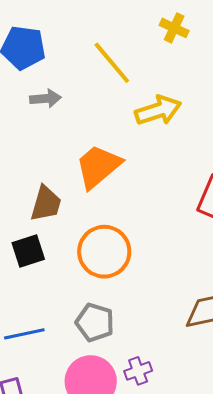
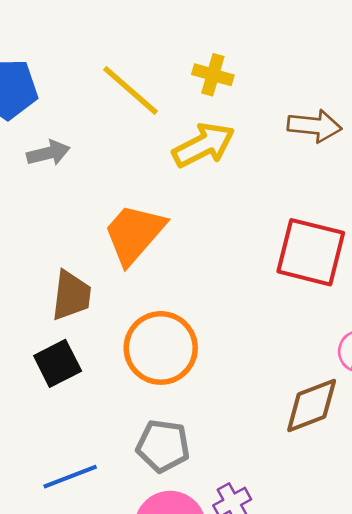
yellow cross: (174, 28) -> (213, 75), moved

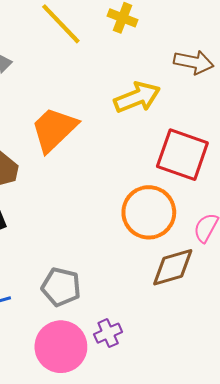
yellow arrow: (204, 145) -> (137, 97), moved
orange circle: (161, 348) -> (149, 212), moved

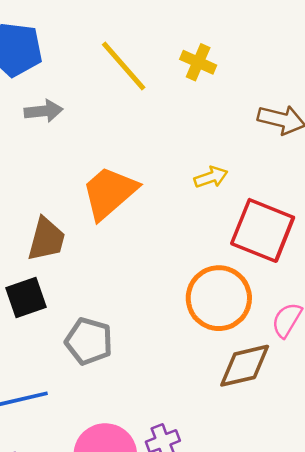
yellow arrow: (137, 97) -> (211, 177), moved, size x0.6
gray pentagon: (61, 287) -> (89, 341), moved

